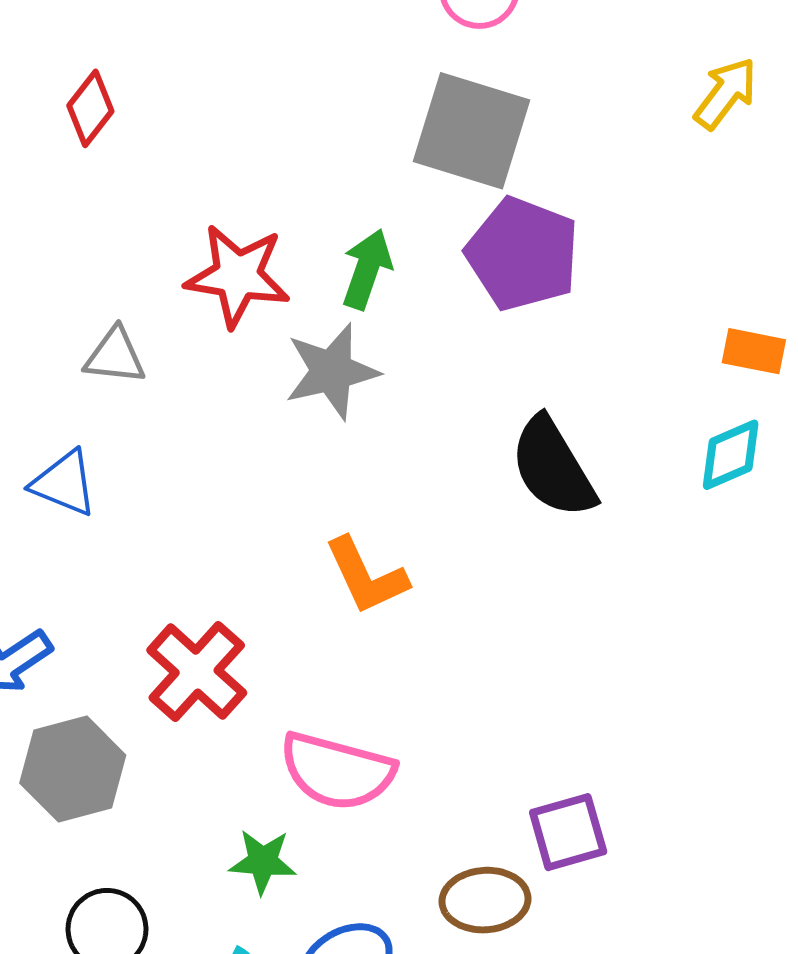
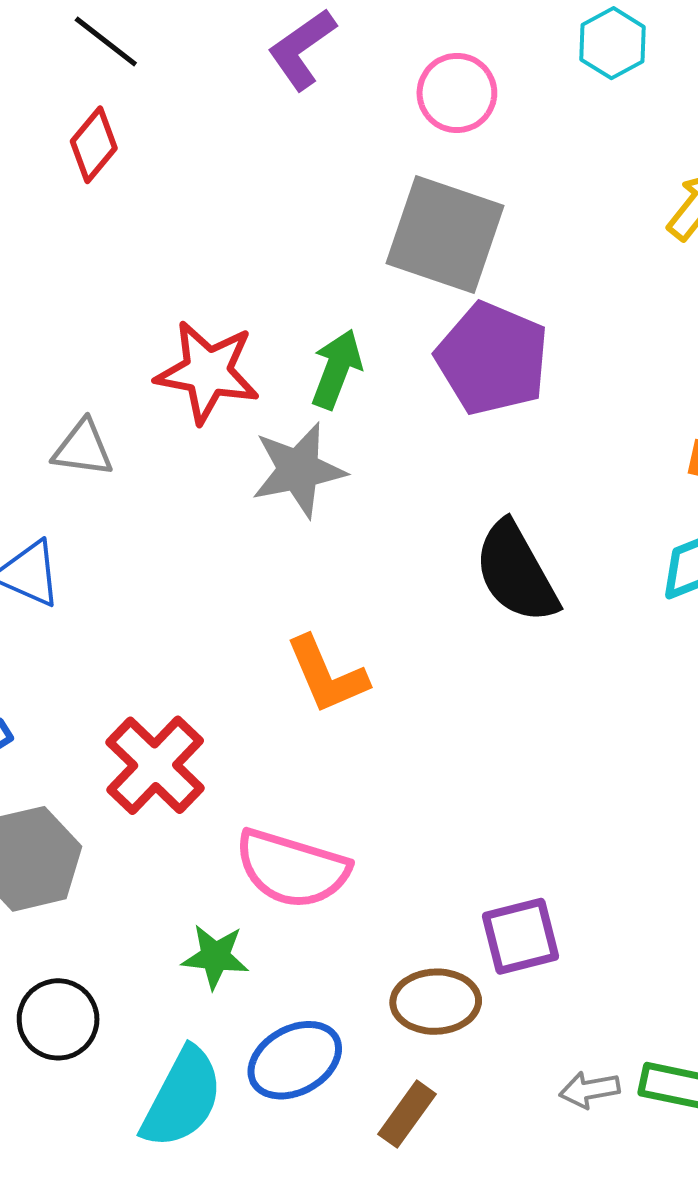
red diamond: (90, 108) -> (94, 145), moved

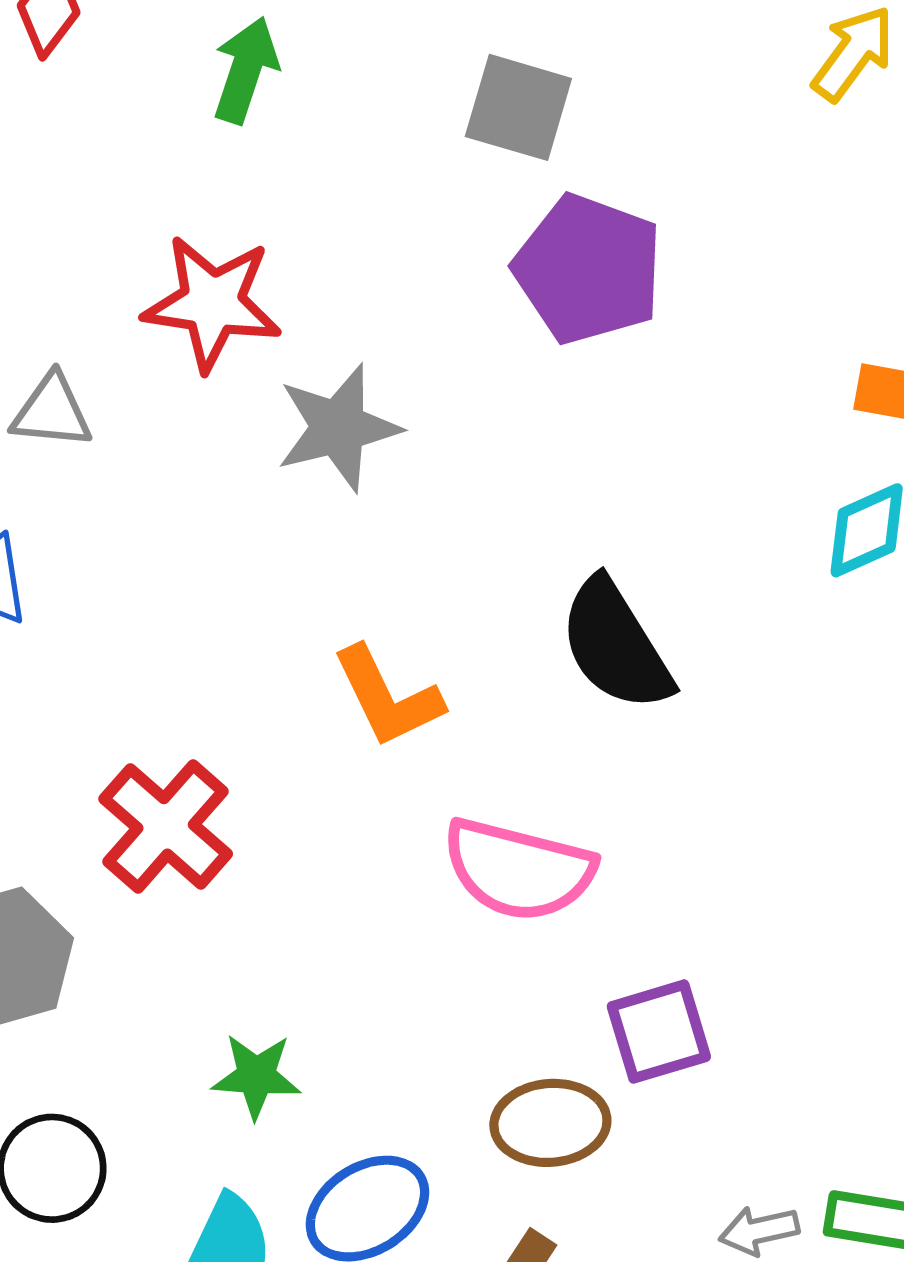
gray square: (445, 234) -> (518, 107), size x0.7
green arrow: (337, 369) -> (246, 70), moved
black semicircle: (516, 572) -> (616, 645), moved
pink semicircle: (292, 869) -> (518, 870), moved

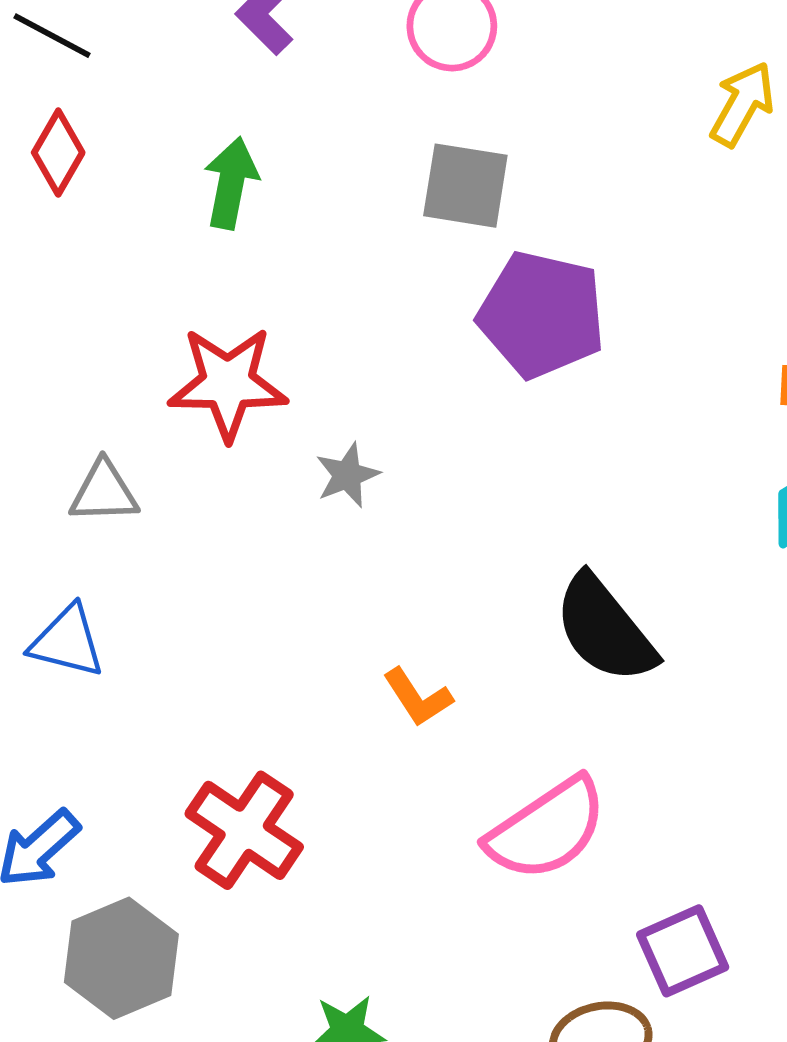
gray star: (338, 428) -> (347, 475), size x0.6
orange L-shape: (387, 697) -> (418, 697), size x0.7
pink semicircle: (518, 870) -> (547, 829), turned -41

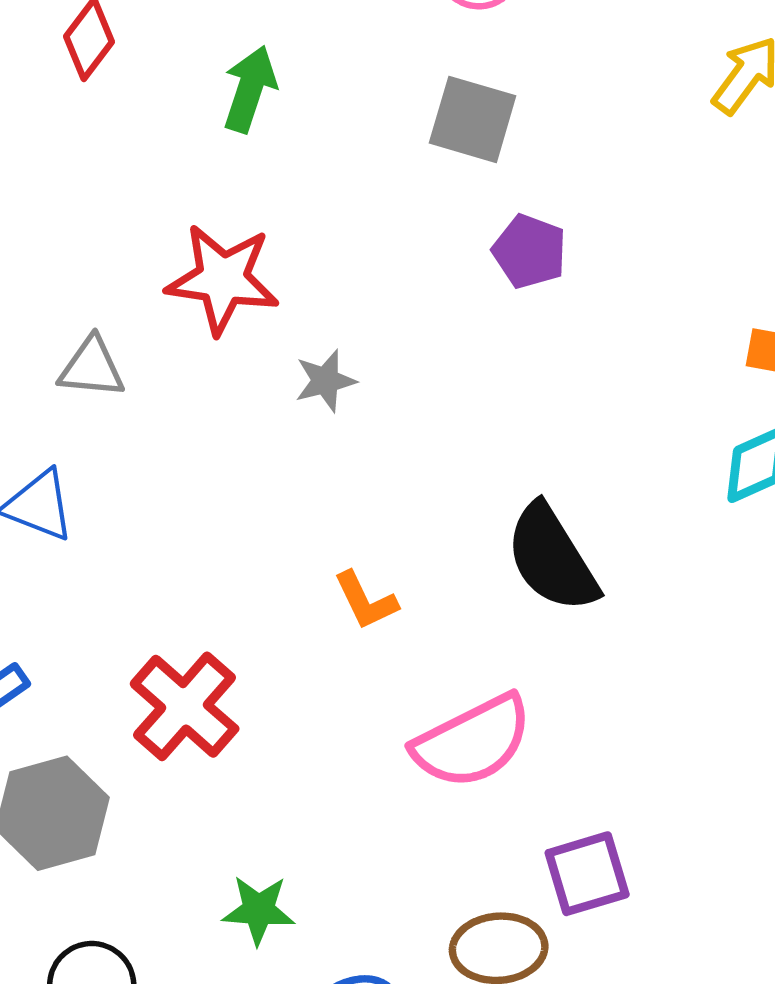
purple pentagon: (542, 315) -> (529, 251), size x0.6

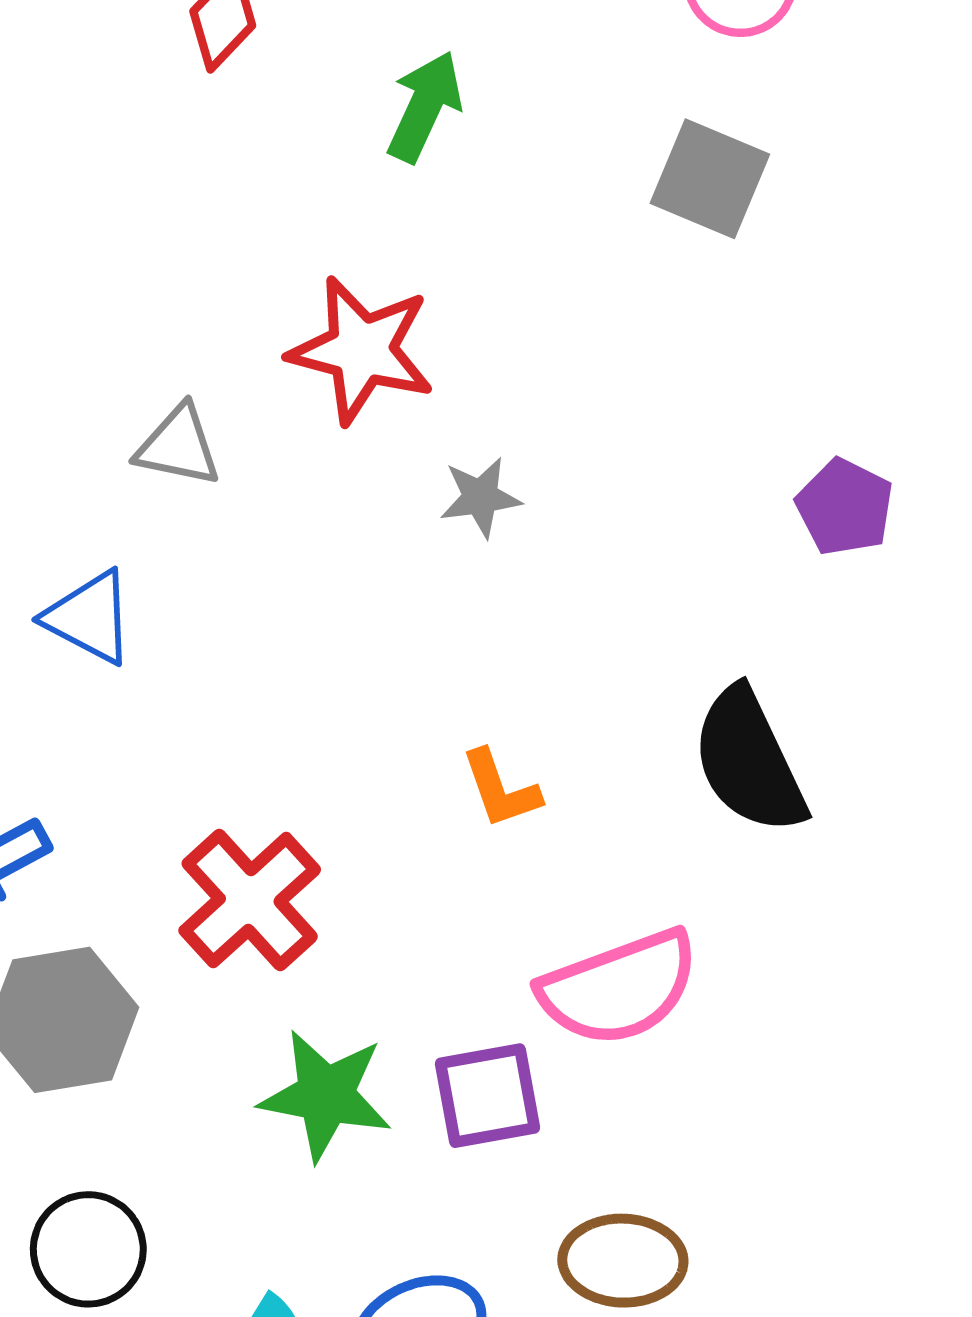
purple pentagon: (529, 251) -> (845, 507), moved
purple square: (587, 874) -> (488, 1096), moved
green star: (258, 910) -> (326, 1095), moved, size x1.4

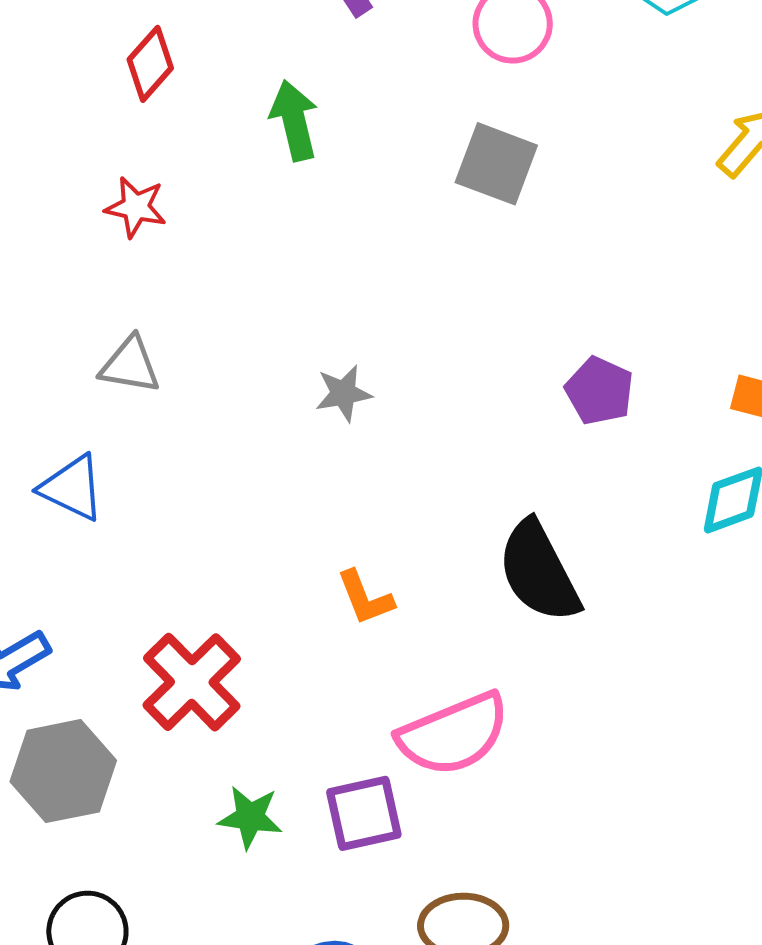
green arrow: (425, 107) -> (294, 120), turned -36
red star: (362, 350) -> (136, 207), moved, size x0.6
green star: (326, 1095) -> (250, 817), size x0.7

